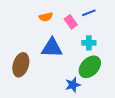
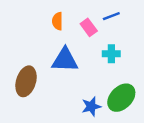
orange semicircle: (46, 17) -> (57, 21), turned 104
green ellipse: (90, 67) -> (121, 98), moved

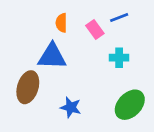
blue triangle: (65, 60) -> (52, 56), moved
blue star: (91, 106) -> (71, 107), moved, turned 30

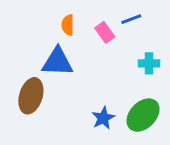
cyan cross: (119, 58) -> (149, 63), moved
blue star: (71, 107) -> (103, 118), moved, turned 30

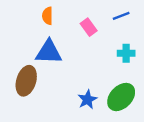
blue line: (131, 19) -> (121, 16), moved
orange semicircle: (68, 25) -> (47, 16), moved

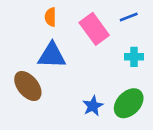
pink rectangle: (89, 27) -> (94, 29), size x1.6
brown ellipse: (26, 81) -> (28, 86), turned -56

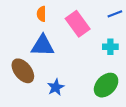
blue line: (129, 17) -> (115, 14), moved
blue star: (93, 106) -> (56, 87), moved

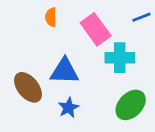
blue triangle: (43, 46) -> (64, 71), moved
cyan cross: (110, 47) -> (120, 58), moved, size x1.5

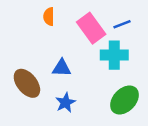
blue line: (141, 17) -> (122, 24), moved
blue triangle: (64, 71) -> (62, 68), size x0.7

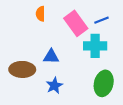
brown ellipse: (27, 83) -> (22, 69), turned -50
green ellipse: (124, 100) -> (104, 83), turned -30

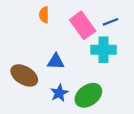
brown ellipse: (22, 69) -> (24, 75), turned 30
green ellipse: (104, 83) -> (88, 95), moved, turned 40

